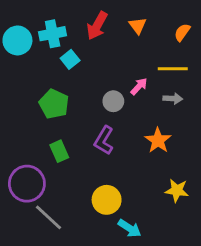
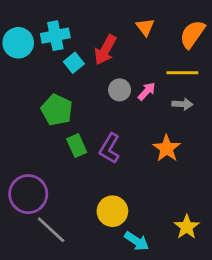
red arrow: (97, 26) -> (105, 50), moved
orange semicircle: (182, 32) -> (192, 34), size x1.5
gray circle: (113, 101) -> (120, 90), moved
green rectangle: (59, 151) -> (77, 146), moved
yellow star: (177, 190) -> (187, 227), moved, turned 30

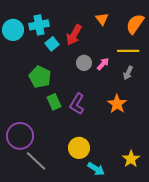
gray arrow: (182, 104) -> (128, 73), turned 112

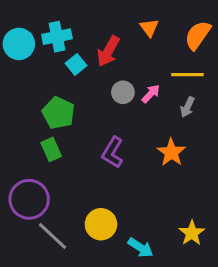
green rectangle: (54, 102) -> (51, 149), moved
yellow circle: (79, 148) -> (101, 224), moved

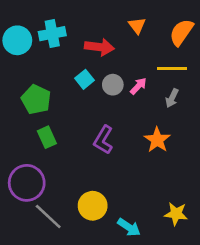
red arrow: (108, 51) -> (99, 47), turned -112
cyan square: (76, 64) -> (85, 79), moved
green pentagon: (58, 113) -> (36, 99), moved
yellow star: (192, 233) -> (176, 214), turned -30

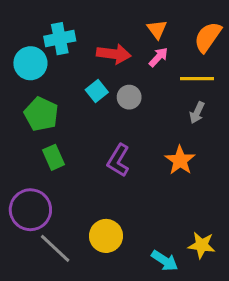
cyan circle: (17, 40) -> (30, 63), moved
pink arrow: (138, 86) -> (158, 57), moved
cyan arrow: (129, 227) -> (165, 261), moved

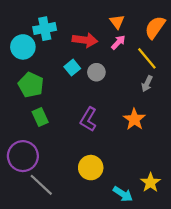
yellow line: (197, 79) -> (147, 58), turned 50
yellow circle: (106, 236) -> (91, 168), moved
yellow star: (202, 245) -> (150, 183), turned 30

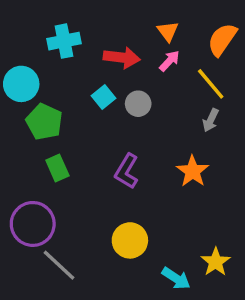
cyan circle: (23, 47) -> (21, 84), moved

